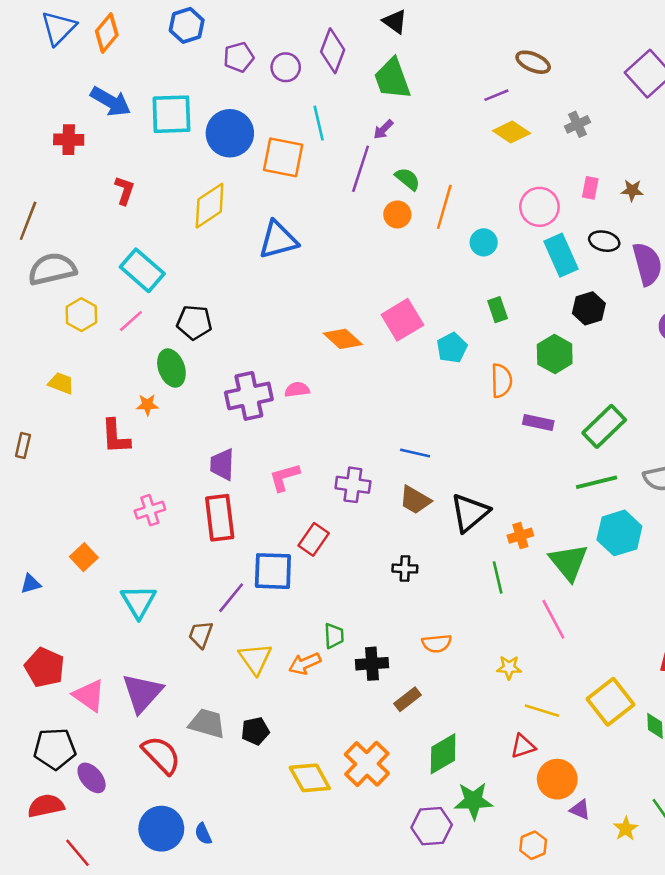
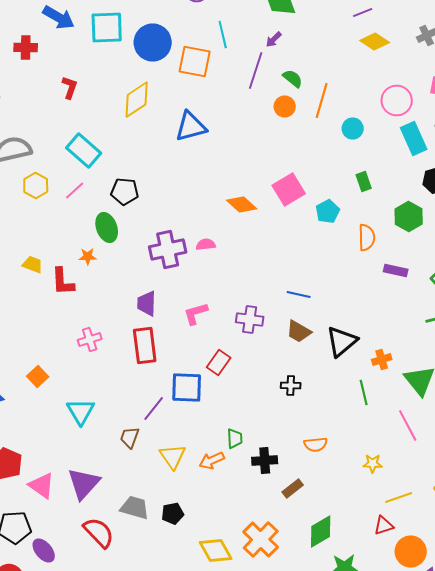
yellow trapezoid: (61, 383) -> (33, 264), moved
yellow line: (542, 711) -> (399, 498), turned -36

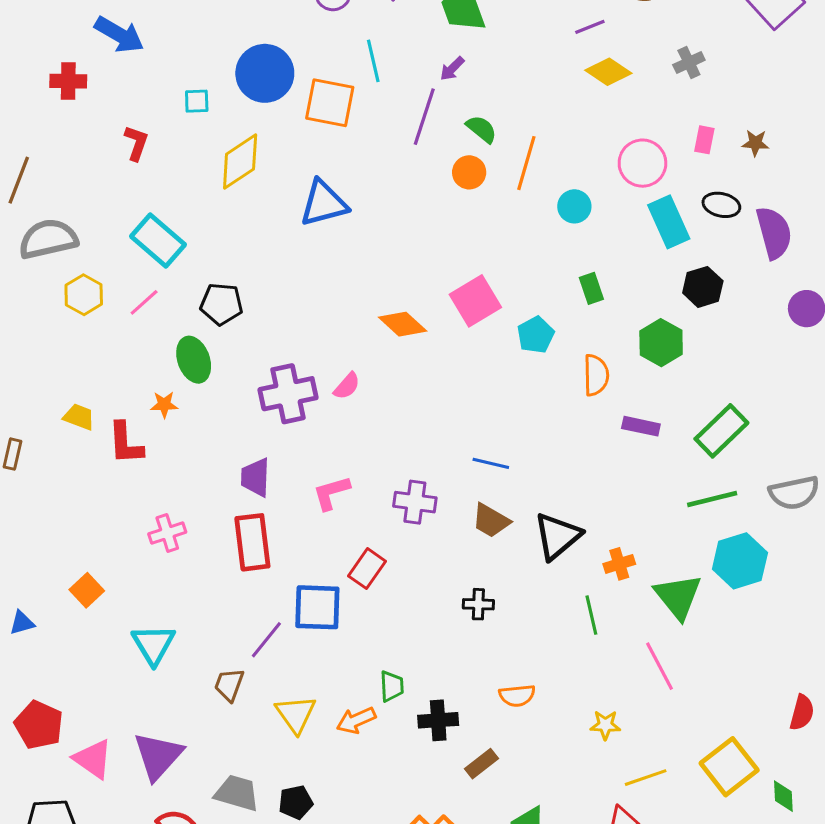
cyan square: (107, 28) -> (197, 101), moved, size x0.5
pink semicircle: (206, 244) -> (347, 386), turned 138

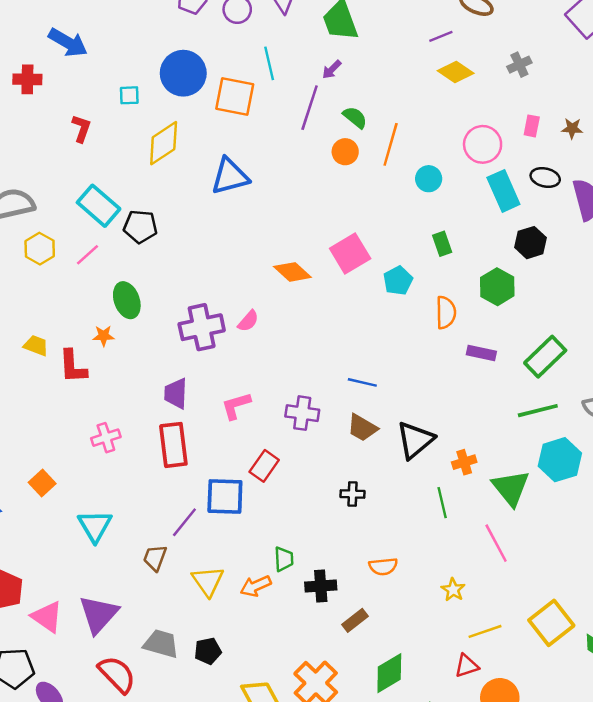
black pentagon: (221, 304) -> (140, 227), moved
yellow star: (605, 725) -> (453, 590), turned 30

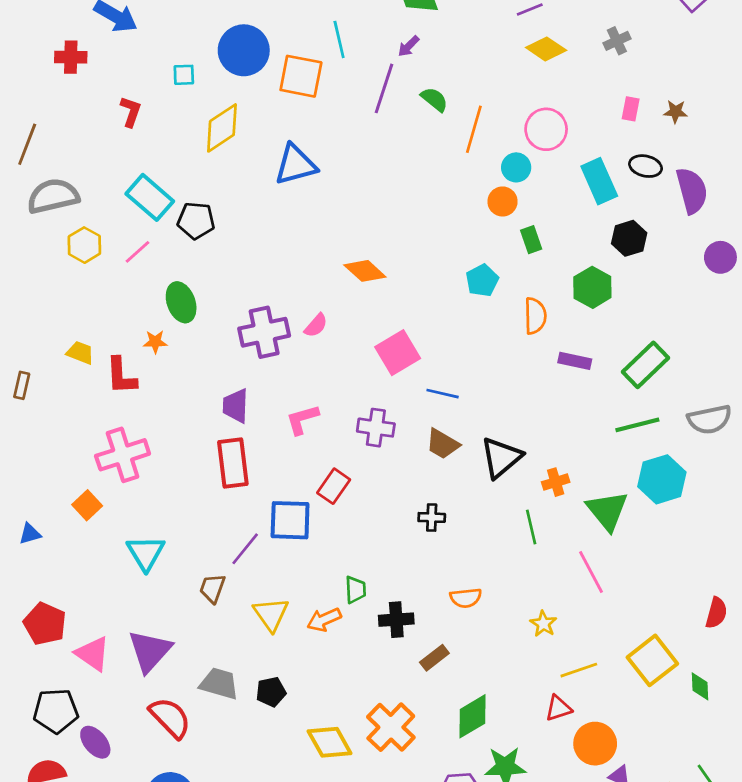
pink circle: (483, 144) -> (546, 129), moved
orange circle: (345, 152) -> (503, 201), moved
pink square: (350, 254) -> (398, 353), moved
pink cross: (106, 438) -> (123, 455), moved, size x1.6

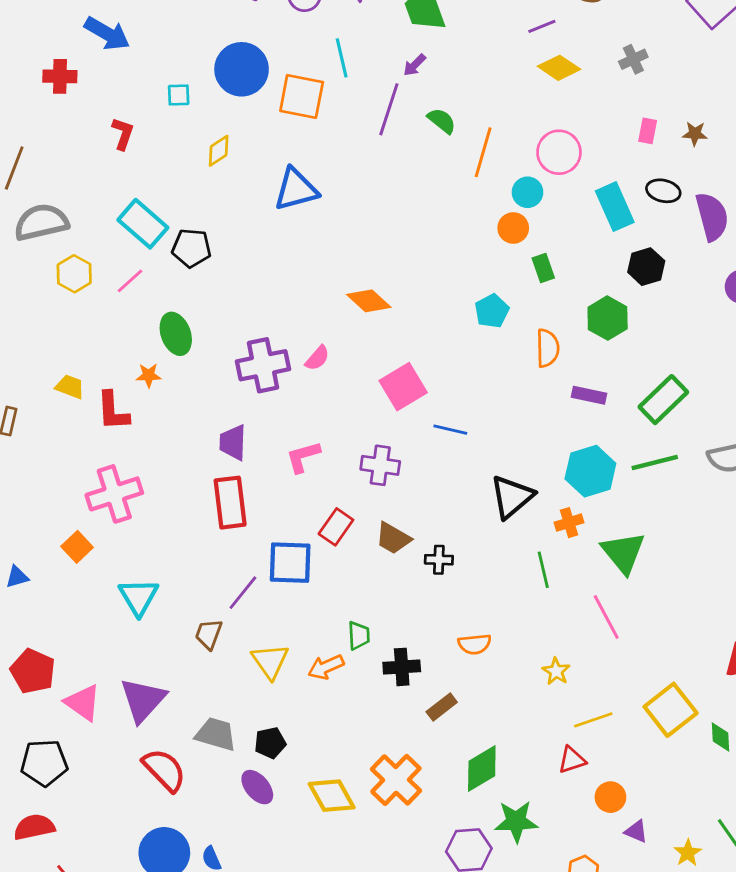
yellow diamond: (222, 128) -> (219, 151), size x0.6
brown trapezoid: (443, 444) -> (393, 538), moved
cyan hexagon: (662, 479) -> (590, 471), moved
purple ellipse: (95, 742) -> (257, 787), moved
orange circle: (595, 744) -> (610, 797), size x0.7

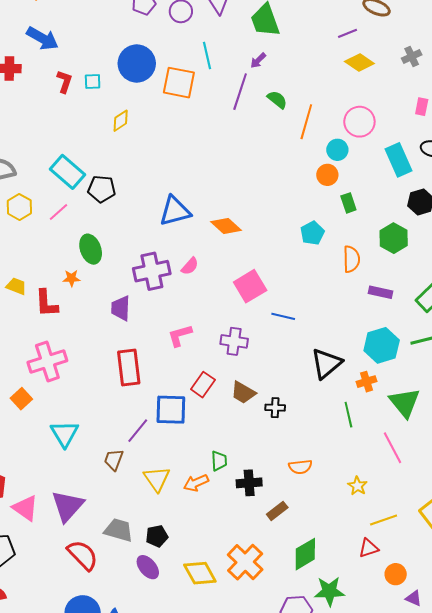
red L-shape: (123, 134) -> (65, 82), moved
blue triangle: (296, 189) -> (175, 211), moved
purple trapezoid: (233, 442) -> (121, 308), moved

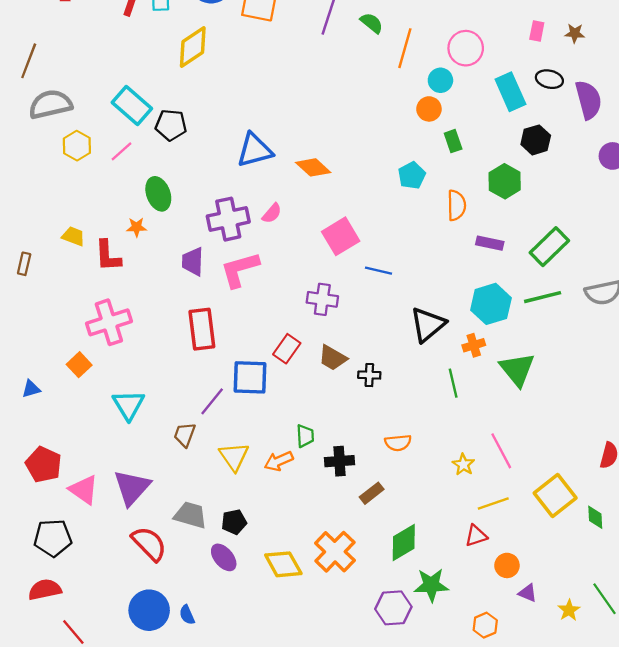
yellow diamond: (121, 121) -> (193, 47), size x1.6
pink L-shape: (180, 335) -> (240, 270), moved, size x1.4
pink line: (393, 448) -> (501, 451), moved

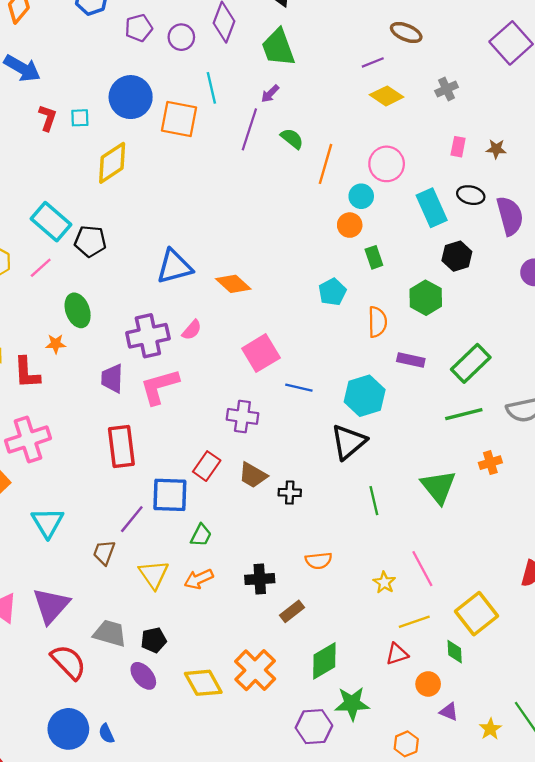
cyan hexagon: (491, 304) -> (365, 396), moved
orange cross: (474, 345) -> (490, 463), moved
green trapezoid: (305, 436) -> (201, 535), moved, turned 30
green diamond: (595, 517) -> (455, 652), moved

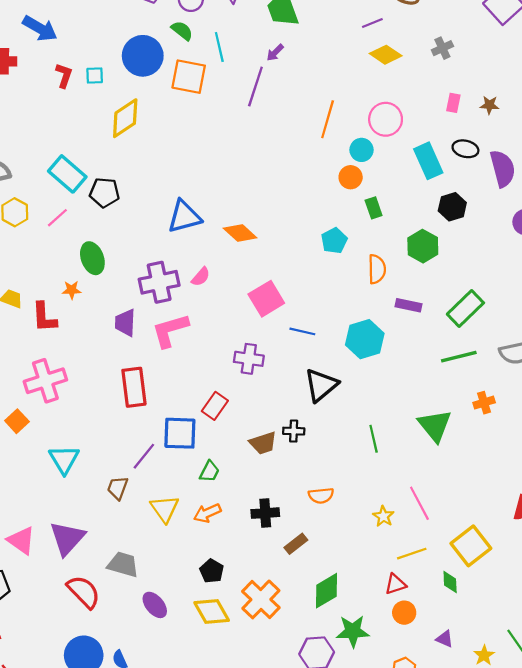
green semicircle: (292, 139) -> (182, 31), moved
black triangle: (349, 442) -> (321, 385), moved
brown trapezoid: (253, 475) -> (263, 443), moved, turned -48
black pentagon: (154, 640) -> (212, 571), moved, turned -30
orange circle: (428, 684) -> (404, 613), moved

